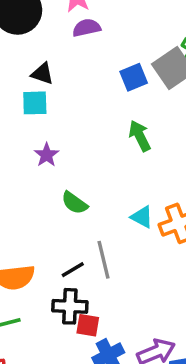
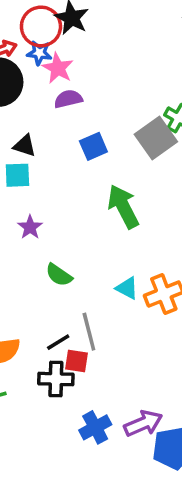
blue square: (134, 77) -> (93, 146), moved
green arrow: (140, 136) -> (123, 207), size x1.4
red square: (88, 325) -> (76, 361), moved

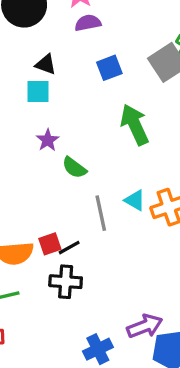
green semicircle: (59, 275) -> (74, 168), moved
gray line: (89, 332) -> (101, 213), moved
red square: (76, 361) -> (50, 244), moved, turned -30
blue cross: (95, 427) -> (98, 349), moved

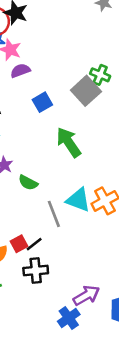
cyan triangle: (135, 200) -> (78, 200), size x1.5
purple arrow: (145, 326) -> (86, 295), moved

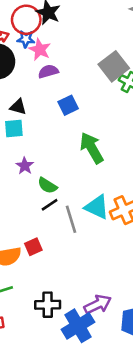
gray square: (86, 91) -> (114, 66), moved
black line: (34, 244) -> (50, 205), moved
black cross: (36, 271) -> (48, 305), moved
blue cross: (69, 318) -> (78, 326), size x1.4

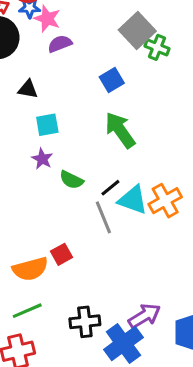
blue square: (68, 105) -> (112, 80), moved
cyan square: (14, 128) -> (47, 125), moved
black line: (50, 205) -> (110, 188), moved

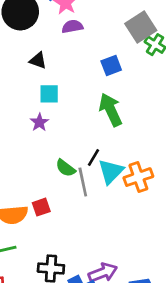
green semicircle: (71, 180) -> (66, 168), moved
black line: (110, 188) -> (93, 158), turned -30
cyan triangle: (133, 200) -> (111, 171), turned 44

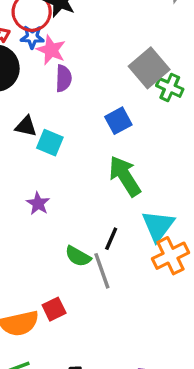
purple semicircle: (72, 27) -> (64, 78), turned 110
cyan square: (49, 94) -> (50, 143), moved, turned 30
cyan triangle: (111, 171) -> (158, 226), moved

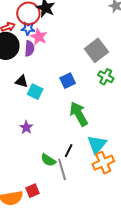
purple semicircle: (64, 78) -> (29, 49), moved
green cross: (170, 87) -> (106, 77), moved
blue square: (118, 121) -> (68, 81), moved

